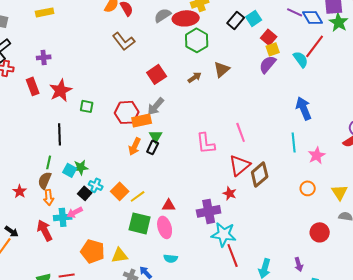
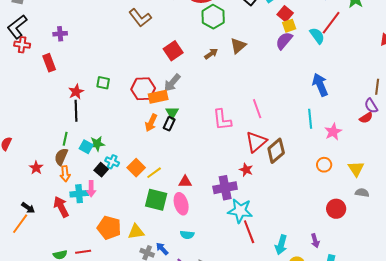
red star: (61, 90) -> (76, 92), moved, size x0.7
pink arrow: (75, 212) -> (91, 189), turned -63

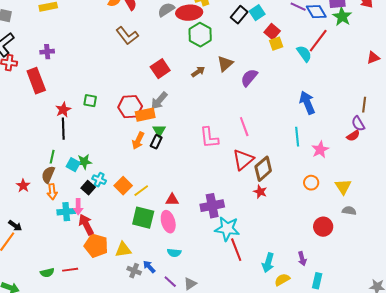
purple semicircle: (284, 41) -> (249, 78), moved
red rectangle: (49, 63) -> (36, 81), size x1.4
red star: (246, 170) -> (260, 192), moved
red arrow: (61, 207) -> (86, 225), moved

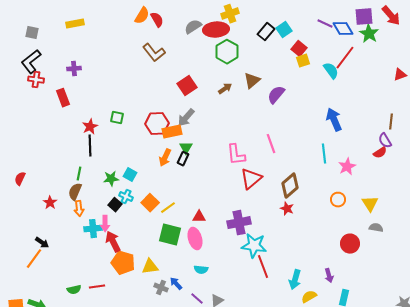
red rectangle: (36, 81) -> (63, 98), size x0.7
red triangle: (243, 160) -> (251, 179), moved
cyan square: (73, 165) -> (130, 175), moved

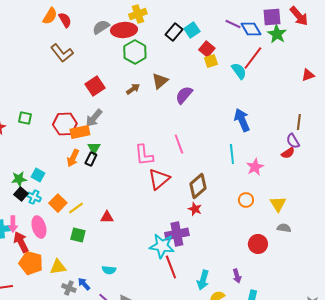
black square: (115, 205) -> (21, 194), moved
purple cross: (239, 223) -> (177, 234), moved
green square: (170, 235) -> (78, 235), size x0.7
pink ellipse: (195, 239) -> (39, 227), moved

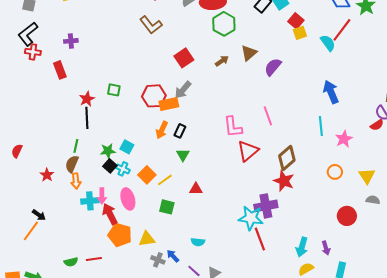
green triangle: (94, 148) -> (183, 155), moved
red star: (195, 209) -> (284, 181), size x1.5
cyan arrow: (203, 280) -> (302, 247), moved

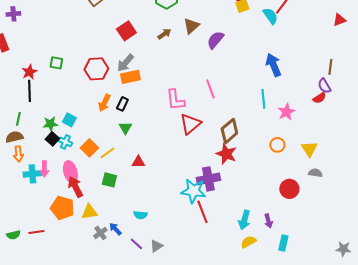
orange rectangle: (169, 104) -> (130, 77), moved
brown semicircle: (72, 164) -> (14, 137), turned 54
red arrow: (110, 214) -> (75, 187), moved
gray cross: (158, 260) -> (100, 233), turned 32

